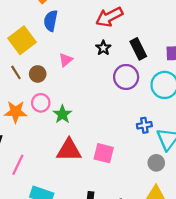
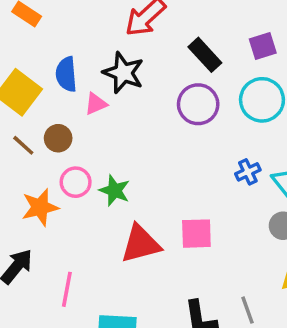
blue semicircle: (51, 21) -> (66, 74), moved
black star: (103, 48) -> (123, 73), moved, size x1.6
pink triangle: (66, 60) -> (96, 104), turned 32

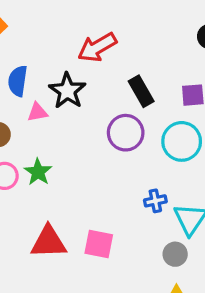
green star: (115, 191) -> (38, 172), moved

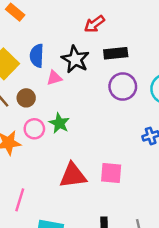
red arrow: (97, 47) -> (94, 24), size x0.7
black rectangle: (141, 91) -> (116, 53), moved, turned -60

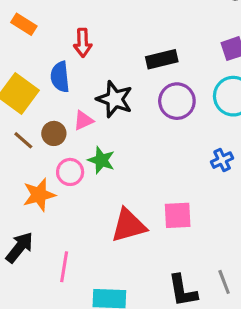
red arrow: (94, 24) -> (83, 43), moved, turned -48
black star: (75, 59) -> (115, 99), moved
pink triangle: (54, 78) -> (83, 120), moved

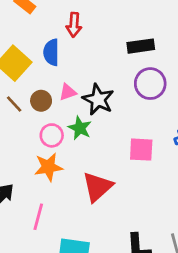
black star: (115, 99) -> (98, 99), moved
orange star: (39, 195) -> (48, 167), moved
pink square: (178, 215) -> (141, 150), moved
red triangle: (129, 225) -> (97, 187), turned -32

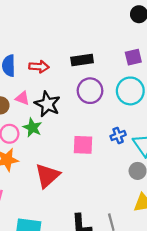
red arrow: (74, 25) -> (39, 67), moved, turned -90
pink triangle: (68, 92) -> (22, 98), turned 40

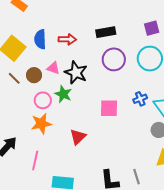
red triangle: (47, 176) -> (78, 137), size x0.7

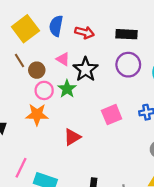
brown circle: (34, 75) -> (37, 70), moved
pink square: (109, 108) -> (112, 115), turned -36
pink line: (35, 160) -> (21, 168), moved

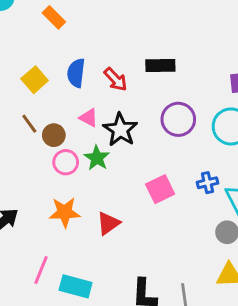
yellow square: (25, 29) -> (35, 80), size x0.7
red arrow: (84, 32) -> (116, 79), turned 36
black rectangle: (126, 34) -> (160, 65), moved
orange star: (37, 114) -> (65, 212), moved

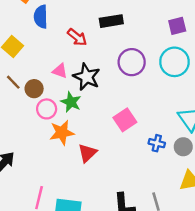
blue semicircle: (76, 73) -> (41, 17), moved
blue cross: (207, 183) -> (157, 143), moved, turned 35
orange star: (65, 212) -> (62, 133), moved

